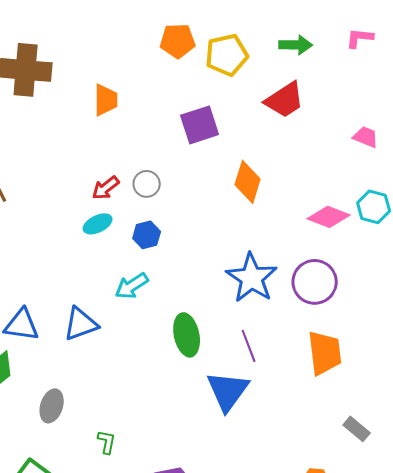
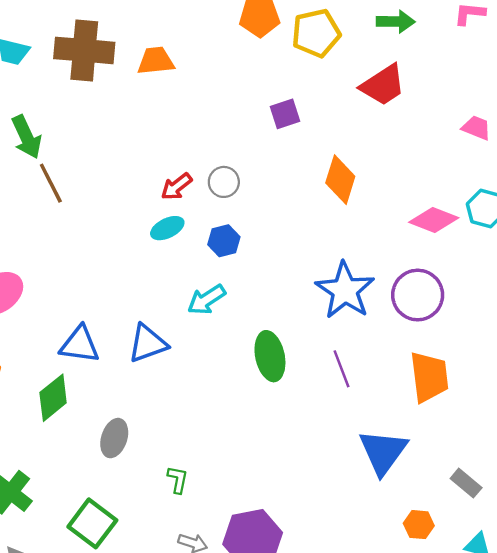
orange trapezoid: (106, 100) -> (156, 61), moved, turned -96
purple square: (200, 125) -> (285, 114), size x0.7
blue triangle: (228, 391) -> (383, 452), moved
gray rectangle: (357, 429) -> (466, 483), moved

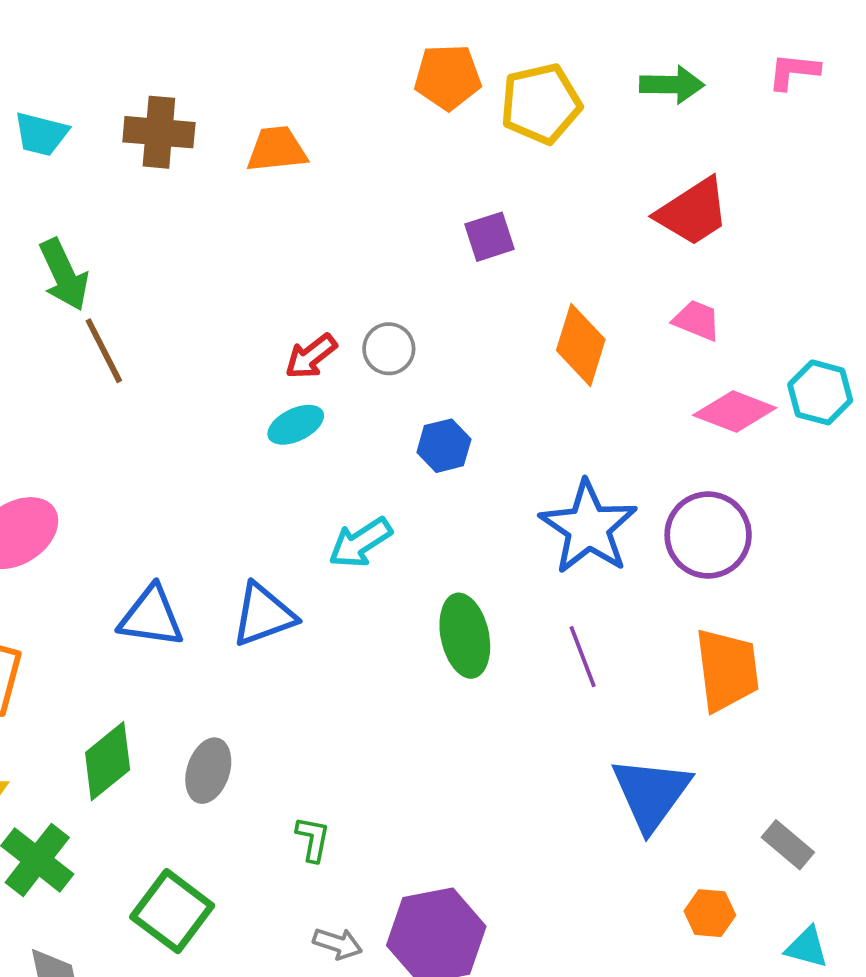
brown cross: (84, 50) -> (159, 132), size x0.7
red trapezoid: (383, 85) -> (693, 212), moved
pink trapezoid: (476, 128) -> (697, 320), moved
blue hexagon: (224, 241) -> (444, 446), moved
green diamond: (53, 398) -> (108, 761), moved

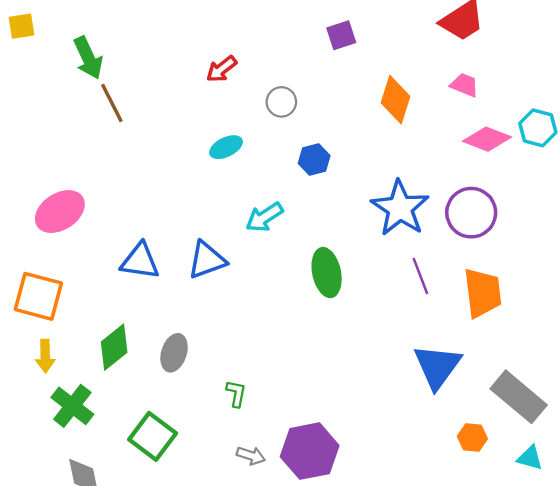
red arrow: (311, 356) -> (221, 69), moved
purple line: (583, 657) -> (420, 276), moved
gray rectangle: (788, 845) -> (519, 397), size x1.8

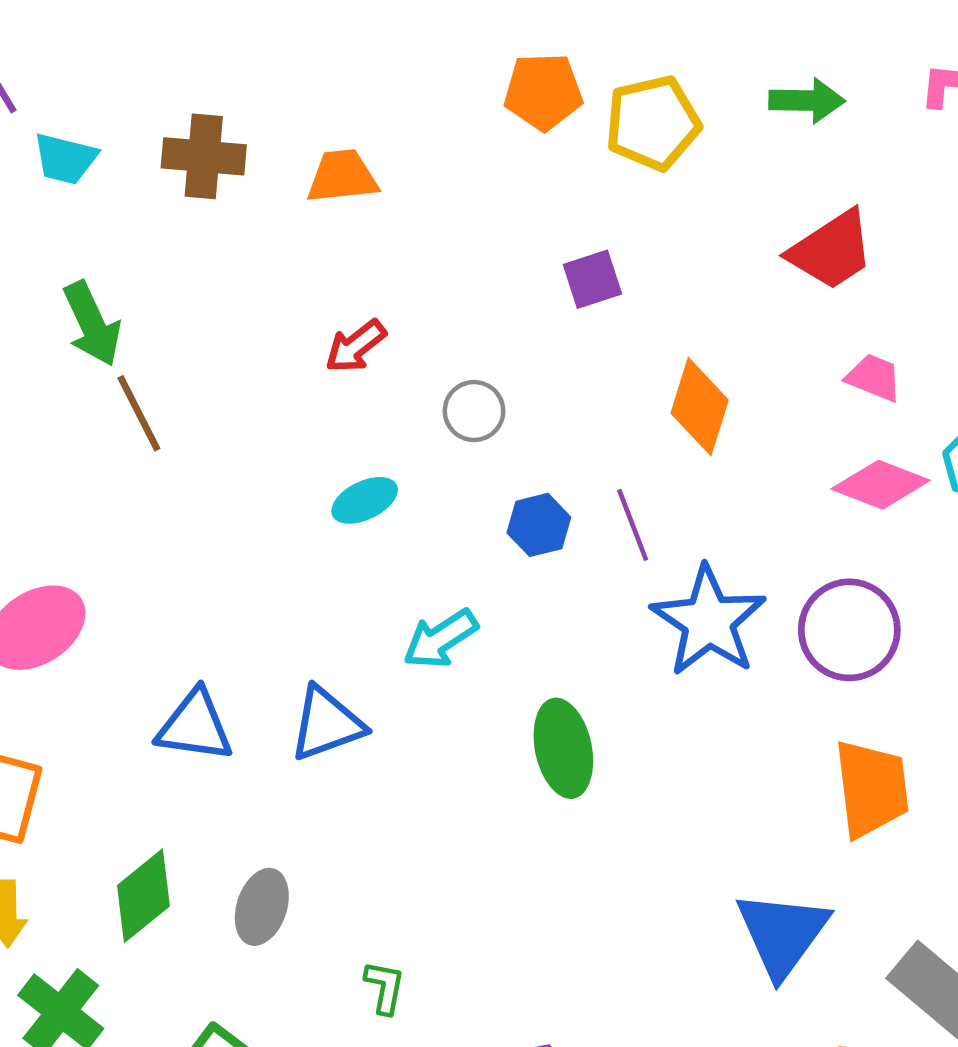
pink trapezoid: (464, 85) -> (874, 378), moved
purple line: (420, 276) -> (633, 525), moved

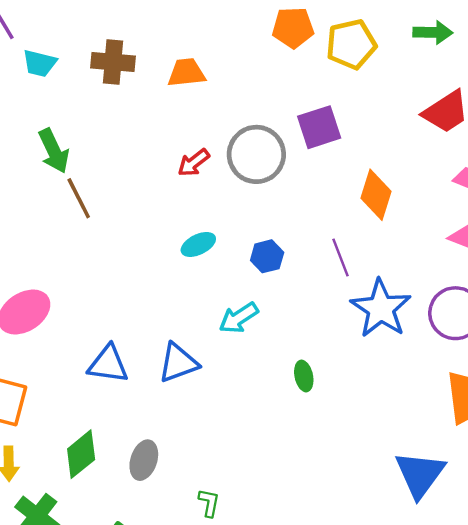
purple square: (592, 279) -> (319, 127), size x1.4
gray circle: (474, 411) -> (256, 154), moved, size x1.8
blue hexagon: (539, 525) -> (267, 256), moved
green ellipse: (563, 748) -> (304, 376), size x0.6

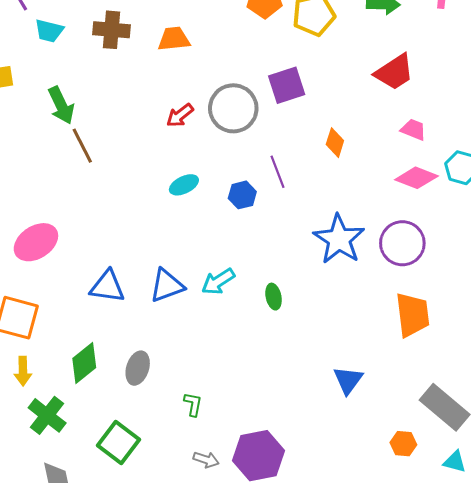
orange diamond: (376, 195) -> (335, 143), size x0.7
purple line: (340, 258) -> (278, 172), moved
cyan arrow: (239, 318) -> (218, 281), moved
blue triangle: (420, 474) -> (348, 380), moved, size x0.7

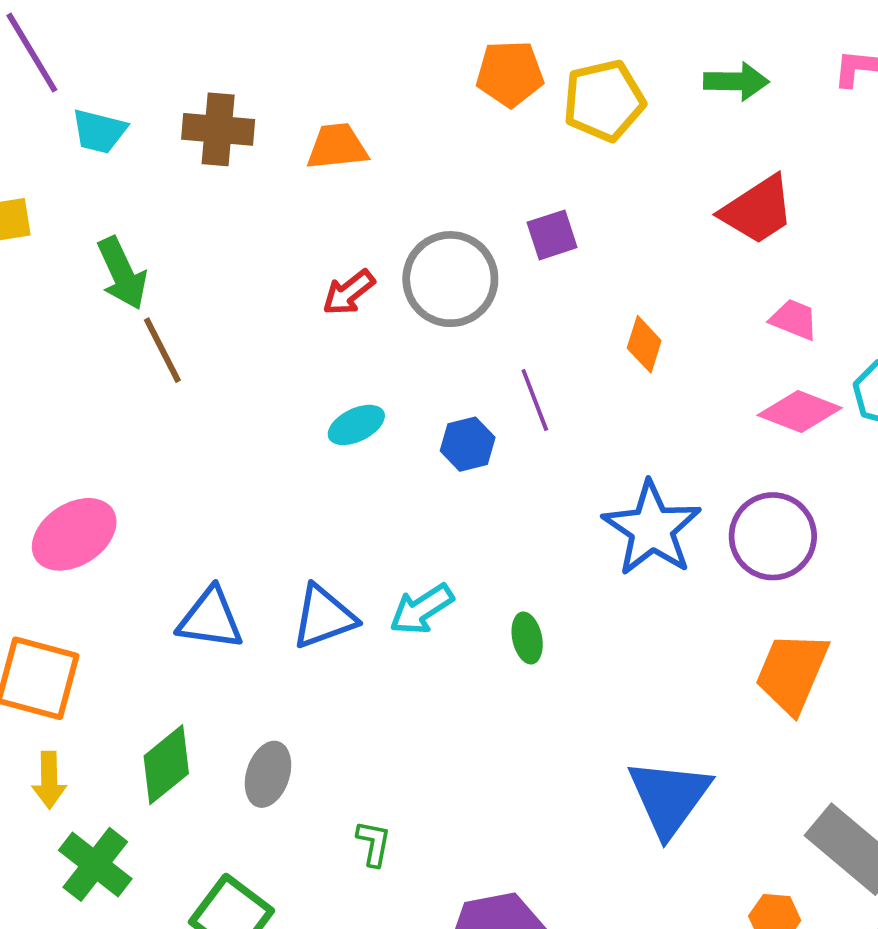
purple square: (287, 85) -> (552, 235), size x0.7
orange trapezoid: (412, 315) -> (792, 673), turned -150
blue triangle: (348, 380) -> (669, 797), size x1.5

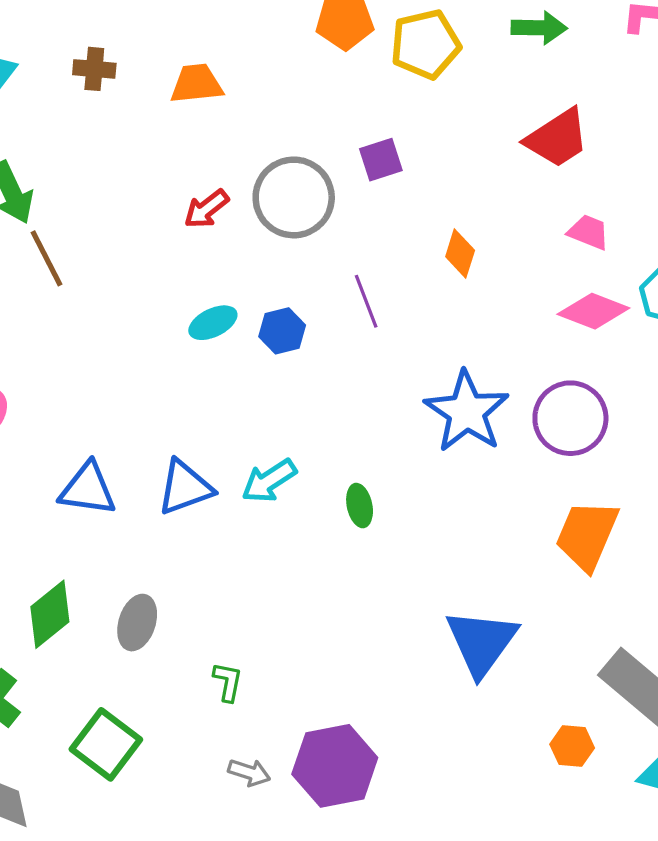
brown cross: (218, 129) -> (94, 69), size x0.7
blue hexagon: (468, 444) -> (282, 331), moved

